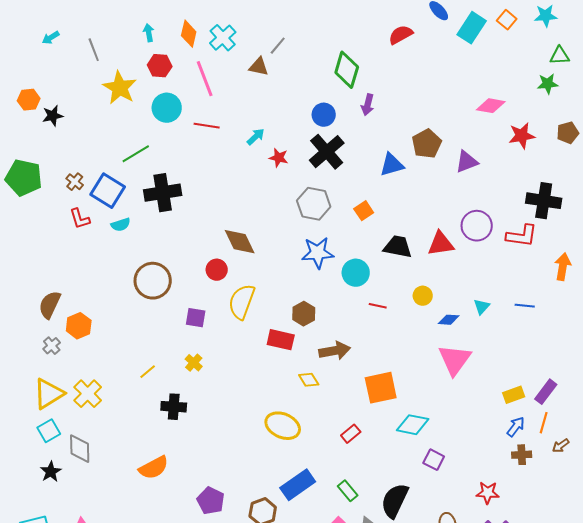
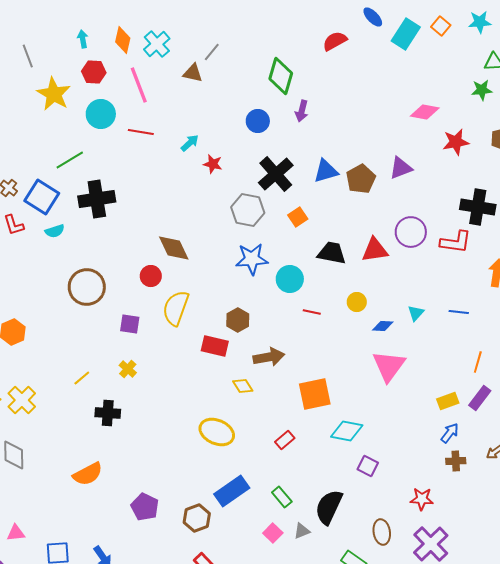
brown pentagon: (427, 144) -> (361, 179), moved
black cross: (327, 152) -> (276, 174), moved
orange line: (544, 423) -> (478, 362), moved

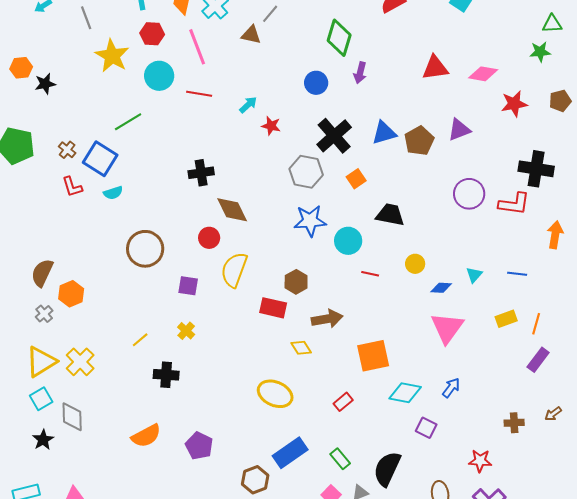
black cross: (97, 199) -> (201, 173), moved, size x0.7
red triangle: (375, 250) -> (435, 68), moved
yellow rectangle: (448, 401) -> (506, 319), moved
blue arrow: (450, 433) -> (451, 388), moved
purple pentagon: (145, 507) -> (199, 446), moved

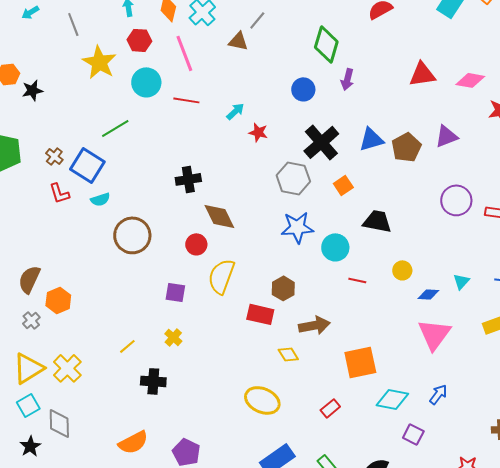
brown circle: (145, 249) -> (132, 235), moved

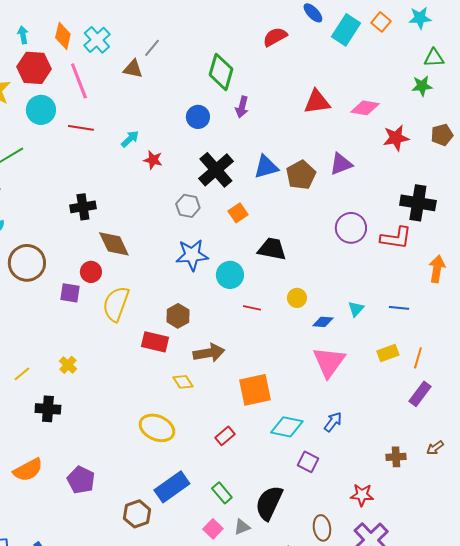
red hexagon: (139, 40) -> (34, 68), size x1.4
gray hexagon: (293, 178) -> (188, 206), size x0.7
purple square: (175, 292) -> (70, 293), moved

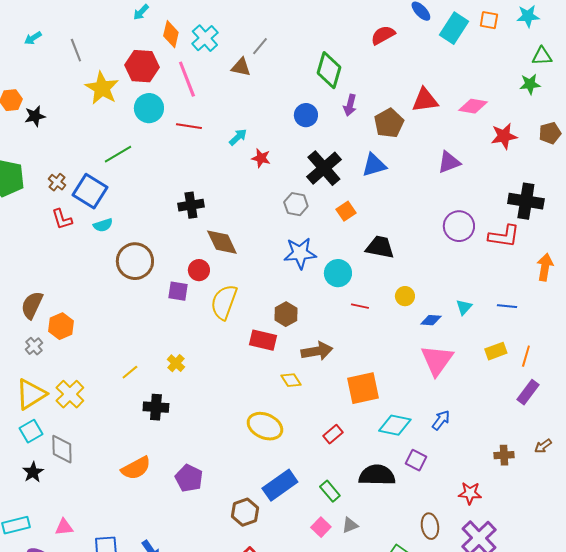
orange square: (381, 22) -> (489, 20), turned -30
cyan arrow: (23, 35) -> (141, 12), moved, turned -126
brown pentagon: (301, 175) -> (389, 123), moved
black semicircle: (269, 503) -> (377, 475), moved, turned 66

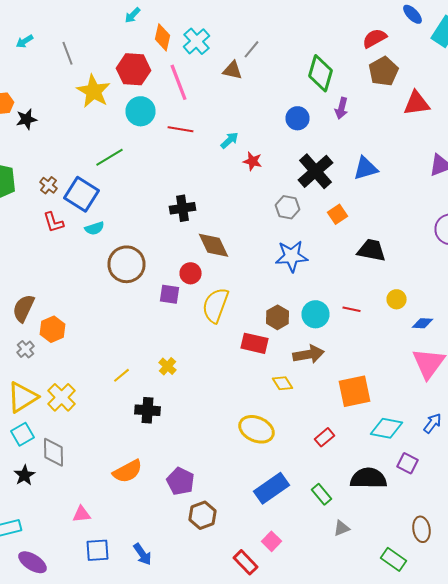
brown pentagon: (389, 123) -> (384, 71), moved
cyan circle: (338, 273) -> (316, 314), moved
brown hexagon: (245, 512) -> (202, 515), moved
pink triangle: (64, 527) -> (82, 514), moved
pink square: (321, 527) -> (272, 541), moved

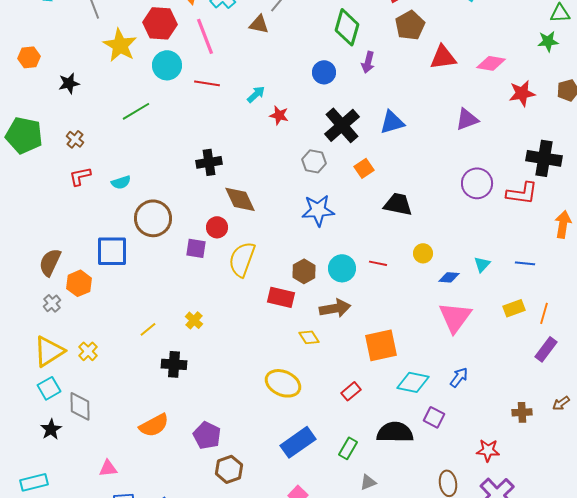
black star: (26, 119) -> (69, 83), moved
blue square: (82, 194) -> (112, 251), moved, turned -32
red L-shape: (54, 222) -> (80, 176), turned 95
yellow cross: (62, 397) -> (88, 351), size x0.7
green rectangle: (322, 494) -> (348, 448), turned 70

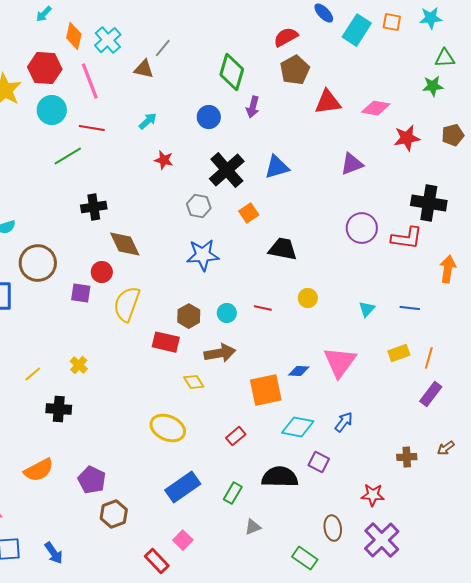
cyan arrow: (256, 94) -> (148, 121), moved
green line: (136, 111) -> (68, 156), moved
cyan circle: (342, 268) -> (227, 313), size x0.7
blue diamond: (449, 277) -> (299, 371), moved

